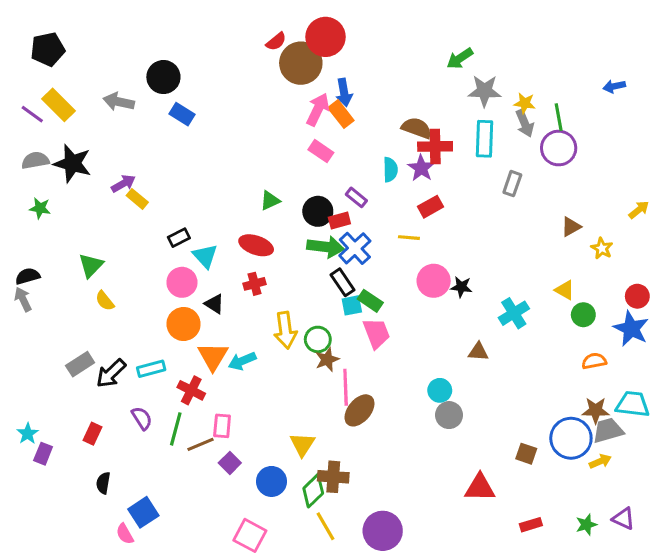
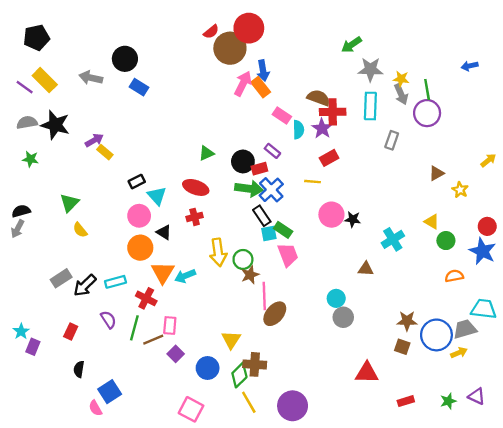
pink rectangle: (321, 151) -> (282, 115), moved
gray arrow: (23, 299) -> (18, 229), turned -126
brown star: (596, 410) -> (407, 321), moved

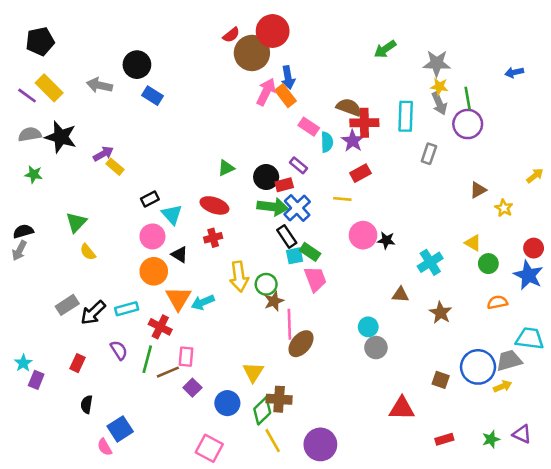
gray star: (370, 69) -> (437, 63), moved
brown star: (407, 321) -> (441, 313), moved, turned 30

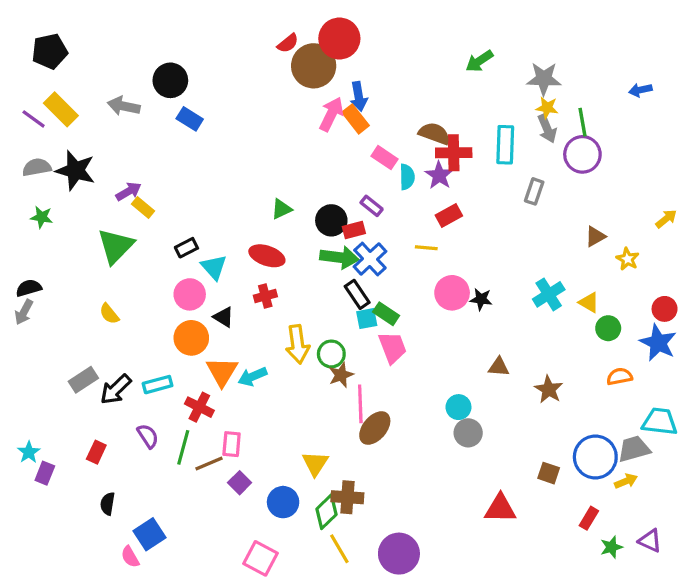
green triangle: (76, 222) -> (116, 246), moved, size x1.4
cyan cross: (430, 262) -> (549, 294), moved
red rectangle: (444, 439) -> (589, 518), moved, turned -42

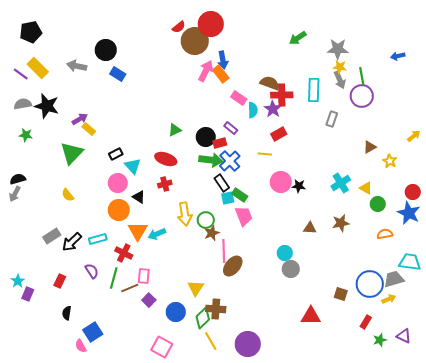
brown star: (549, 389) -> (341, 223), moved, turned 30

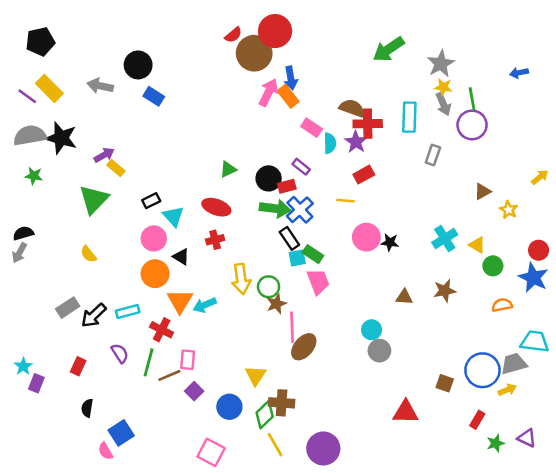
green arrow: (298, 38) -> (389, 49), size x1.4
gray star: (338, 49) -> (441, 64), turned -30
gray semicircle: (23, 104) -> (30, 135), size x1.4

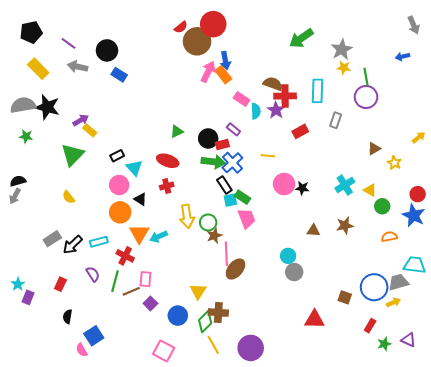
purple line: (27, 96) -> (69, 43), moved
gray arrow: (443, 104) -> (414, 25), moved
red rectangle: (364, 175) -> (300, 131), moved

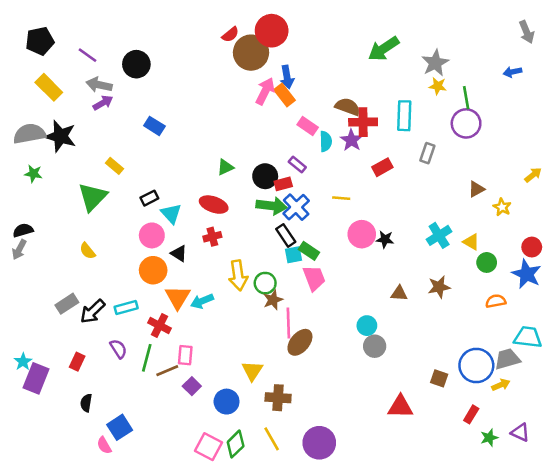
blue rectangle: (119, 75) -> (154, 126), moved
purple arrow: (81, 120) -> (103, 103), moved
purple rectangle: (28, 297) -> (36, 378), size x1.6
green diamond: (205, 322) -> (236, 444), moved

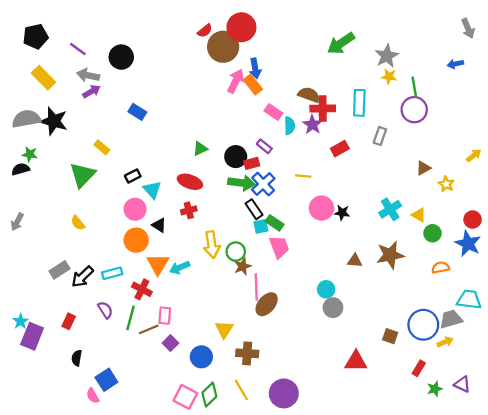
black semicircle: (23, 230) -> (21, 169), moved
brown star: (439, 287) -> (390, 255), size x1.4

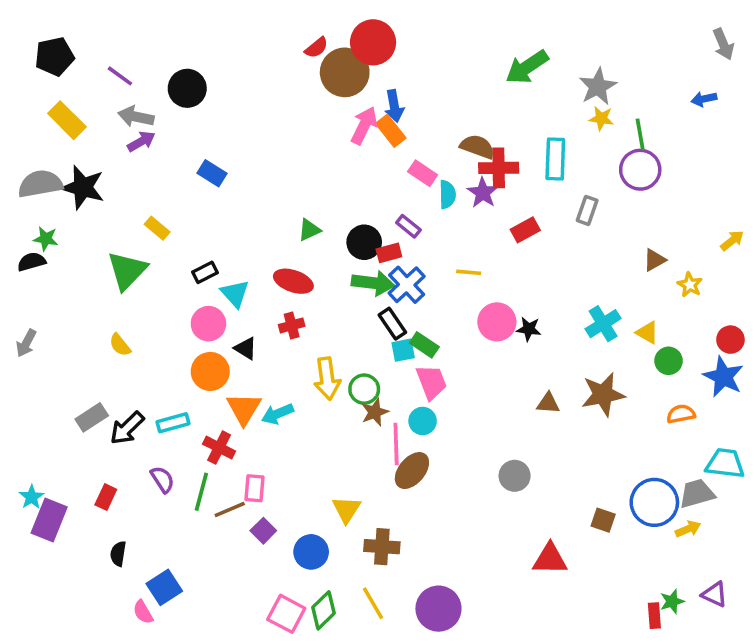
cyan circle: (326, 289) -> (423, 421), moved
red rectangle: (419, 368) -> (654, 616), moved, turned -35

